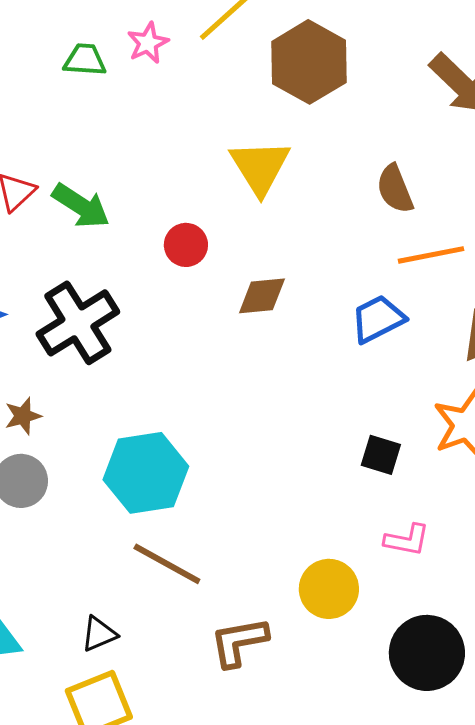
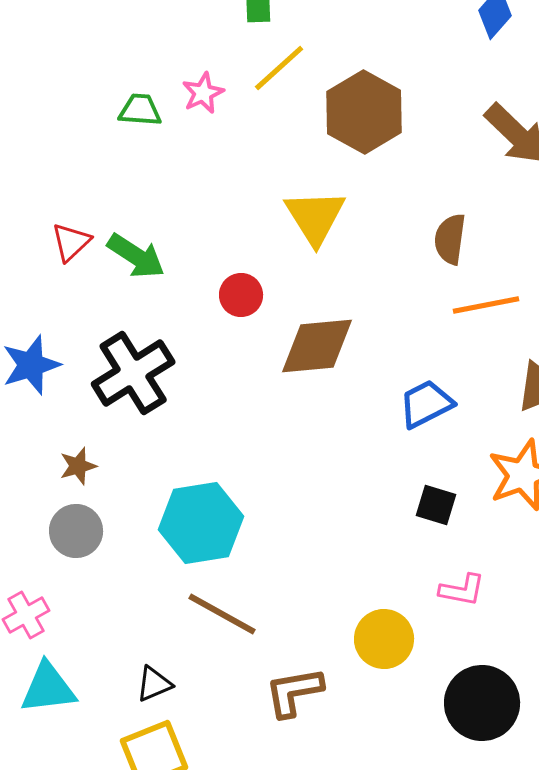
brown semicircle: (395, 189) -> (450, 239), turned 30
brown diamond: (262, 296) -> (317, 346), size x1.5
blue trapezoid: (378, 319) -> (426, 404), moved

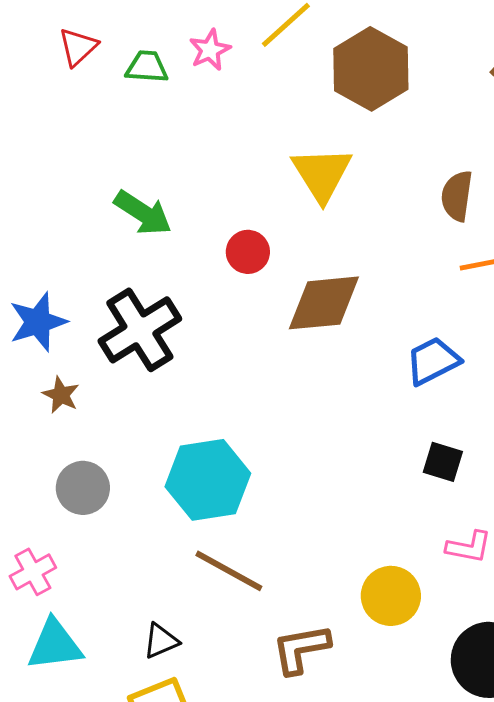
red triangle: (71, 242) -> (78, 47), moved
brown star: (78, 466) -> (61, 395), moved, turned -30

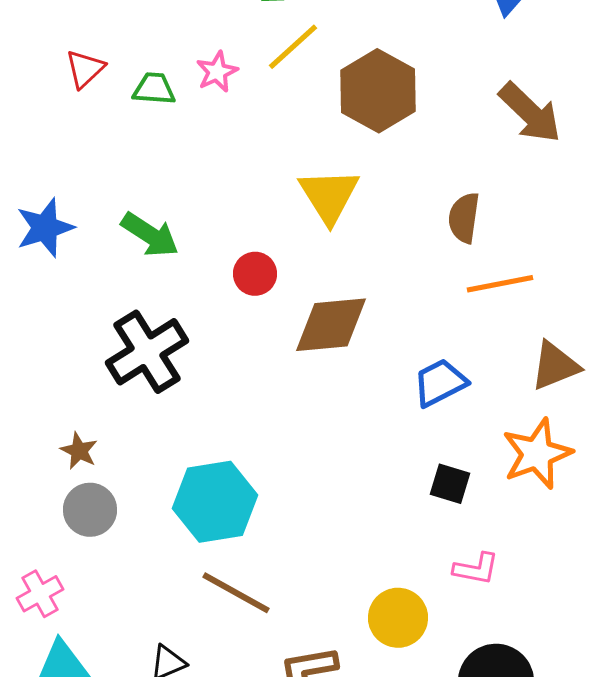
blue star: (38, 322) -> (45, 228), moved
brown star: (61, 395) -> (79, 451), moved

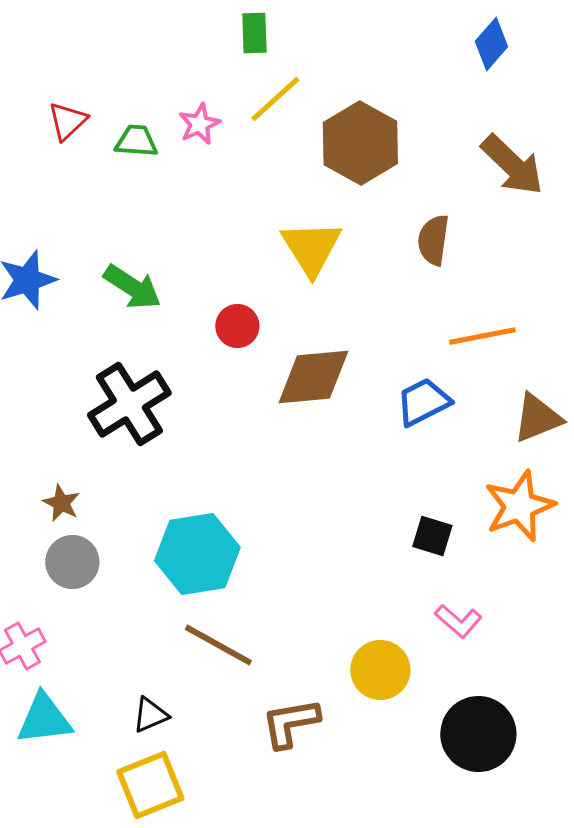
brown semicircle: (464, 218) -> (433, 240), moved
blue trapezoid: (440, 383) -> (423, 402), moved
pink L-shape: (476, 569) -> (458, 621), turned 30

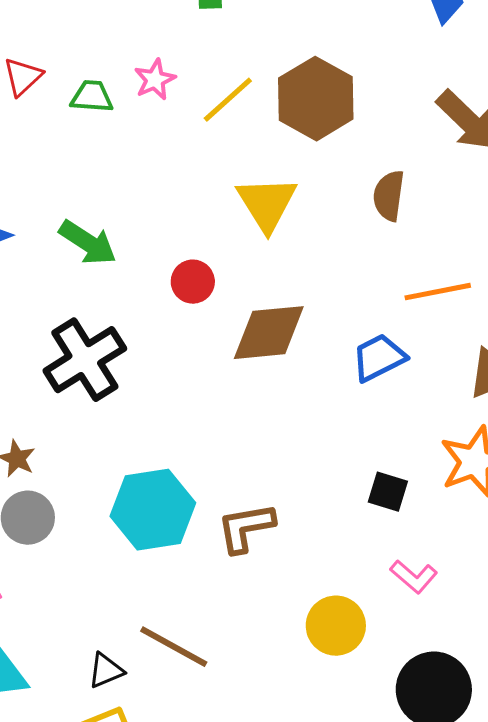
yellow line: (275, 99) -> (228, 100), moved
brown line: (218, 645) -> (174, 647), moved
brown L-shape: (290, 723) -> (246, 528), moved

